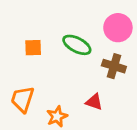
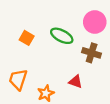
orange square: (33, 48) -> (27, 38), turned 32

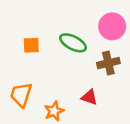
orange square: (27, 38) -> (31, 45), turned -32
brown cross: (92, 53) -> (108, 63), turned -30

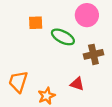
pink circle: (112, 26) -> (87, 15), moved
orange square: (31, 45) -> (36, 23), moved

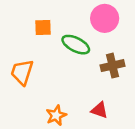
orange trapezoid: (18, 82) -> (22, 72), moved
red triangle: (77, 84) -> (99, 110), moved

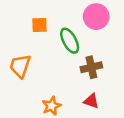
green ellipse: (76, 45) -> (70, 41), turned 35
brown cross: (113, 66) -> (91, 67), moved

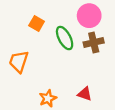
orange square: (39, 25) -> (37, 23), turned 32
brown cross: (91, 67) -> (94, 42), moved

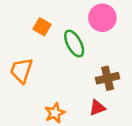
brown cross: (94, 42) -> (108, 78), moved
red triangle: (85, 94) -> (97, 108), turned -40

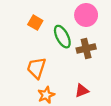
orange trapezoid: (21, 70) -> (36, 68), moved
brown cross: (108, 78) -> (86, 48), moved

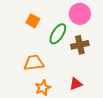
green ellipse: (62, 37) -> (58, 34), turned 60
orange trapezoid: (36, 68) -> (34, 63), turned 65

